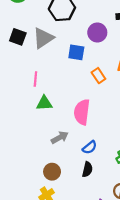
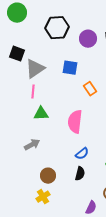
purple circle: (97, 33) -> (88, 39), moved
gray triangle: (43, 38) -> (35, 69), moved
gray arrow: (60, 137) -> (32, 145), moved

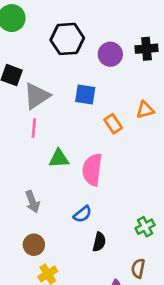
green triangle: (41, 114) -> (59, 159), moved
gray arrow: (32, 145) -> (32, 202), turned 98
blue semicircle: (82, 154) -> (83, 214), moved
brown circle: (48, 176) -> (34, 245), moved

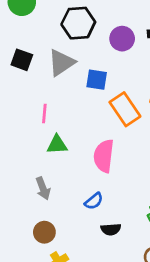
gray triangle: (37, 96) -> (61, 63), moved
orange rectangle: (113, 124) -> (125, 109), size x1.6
green triangle: (59, 159) -> (57, 145), moved
black semicircle: (99, 242) -> (111, 229), turned 72

